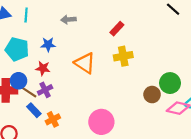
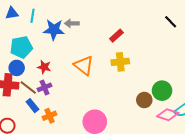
blue star: (48, 45) -> (54, 30), moved, size x1.5
cyan pentagon: (17, 49) -> (21, 47), turned -30
blue circle: (19, 81) -> (17, 68), moved

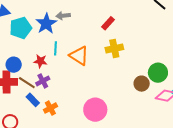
cyan line: (32, 16) -> (56, 48), moved
blue star: (54, 30) -> (46, 24), turned -30
cyan pentagon: (21, 47) -> (21, 28), moved

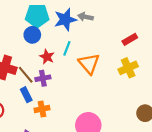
yellow cross: (114, 49) -> (128, 68), turned -30
blue circle: (14, 65) -> (32, 35), moved

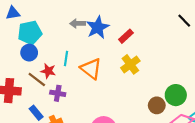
blue star: (65, 20) -> (98, 27), moved
brown line: (26, 75) -> (37, 80), moved
purple cross: (43, 78) -> (58, 93), moved, turned 32

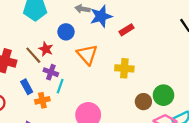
blue circle: (29, 53) -> (66, 32), moved
cyan line: (66, 59) -> (60, 86), moved
yellow cross: (130, 64) -> (124, 68), moved, turned 30

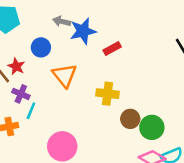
brown circle: (143, 102) -> (130, 119), moved

